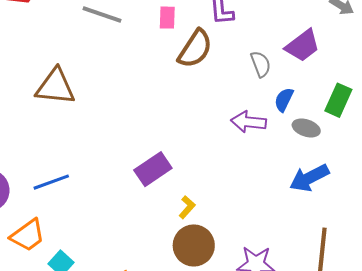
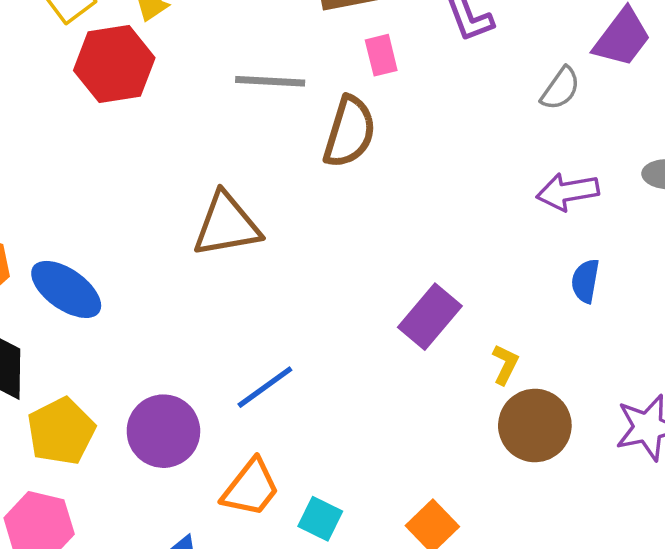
brown semicircle: (195, 49) -> (349, 132), moved
gray semicircle: (261, 64) -> (560, 89), turned 72
blue semicircle: (284, 100) -> (585, 281), moved

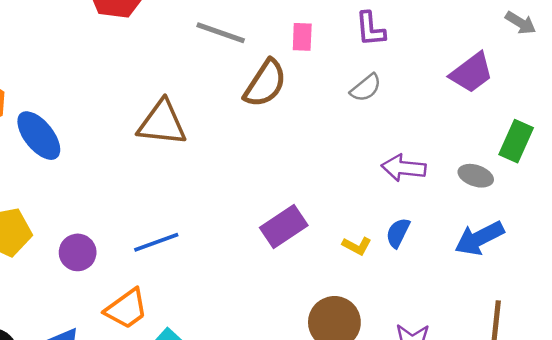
gray semicircle: (560, 89) -> (366, 88), moved
yellow L-shape: (505, 364) -> (357, 246), moved, turned 76
purple circle: (163, 431) -> (78, 252), size x0.7

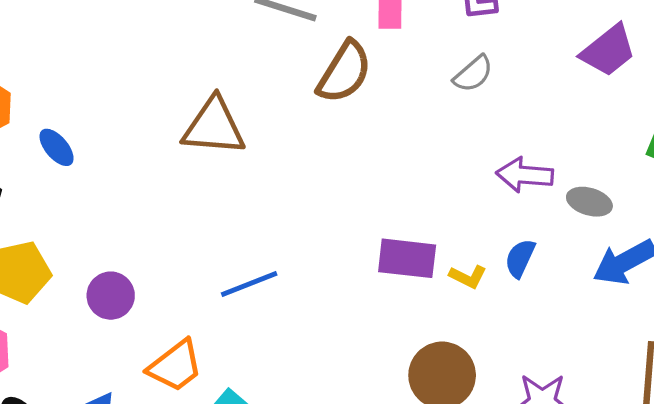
blue ellipse: (39, 136) -> (57, 147), size x0.6
gray ellipse: (476, 176) -> (589, 202), moved
purple rectangle: (284, 226) -> (407, 258), moved, turned 42
blue line: (156, 242) -> (249, 284), moved

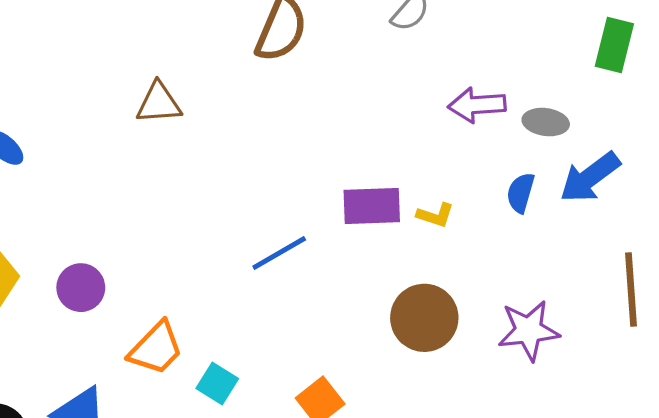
brown triangle: (214, 127) -> (159, 103), size x0.7
blue semicircle: (520, 258) -> (521, 193), moved
blue line: (249, 284) -> (279, 253), moved

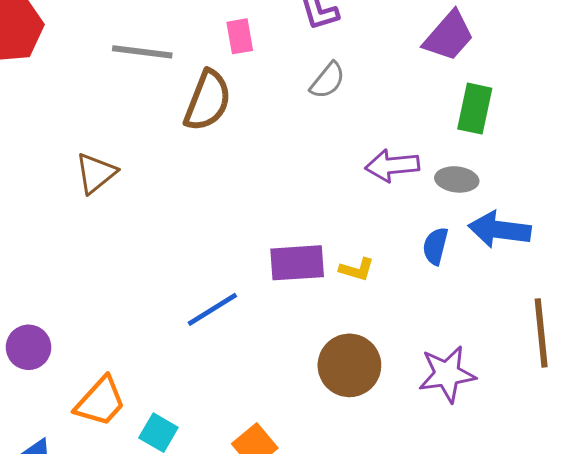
green rectangle: (614, 45) -> (475, 109), moved
brown triangle: (159, 103) -> (96, 173), turned -33
blue arrow: (590, 177) -> (500, 230), turned 46

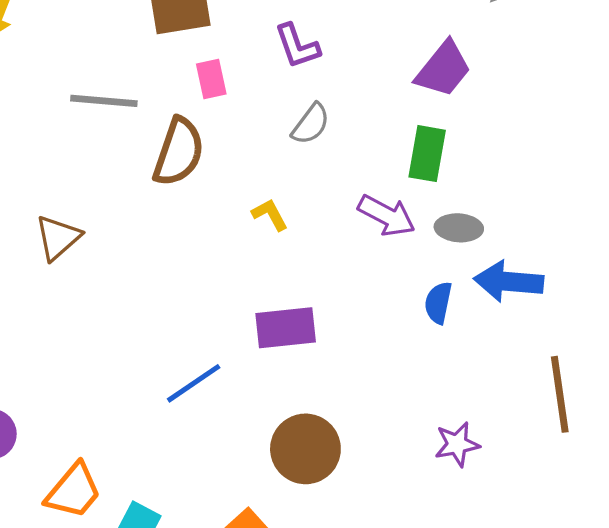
green rectangle: (475, 109) -> (427, 154), moved
purple arrow: (392, 166) -> (387, 215), turned -144
yellow L-shape: (357, 269) -> (270, 215), moved, turned -132
brown circle: (349, 365) -> (305, 449), moved
purple star: (447, 374) -> (457, 444), size x0.7

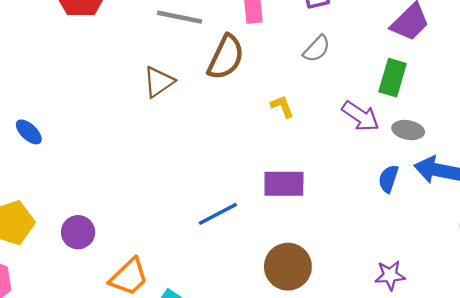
brown triangle: (58, 238) -> (159, 82), moved

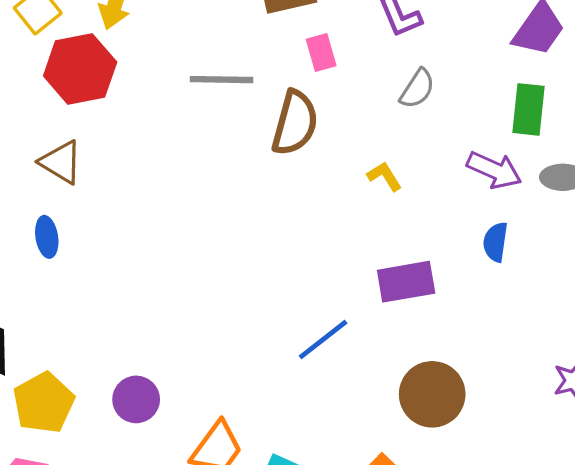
brown triangle: (159, 82) -> (61, 162), moved, turned -44
blue ellipse: (29, 132) -> (47, 237), moved, turned 48
blue semicircle: (388, 179) -> (495, 242), moved

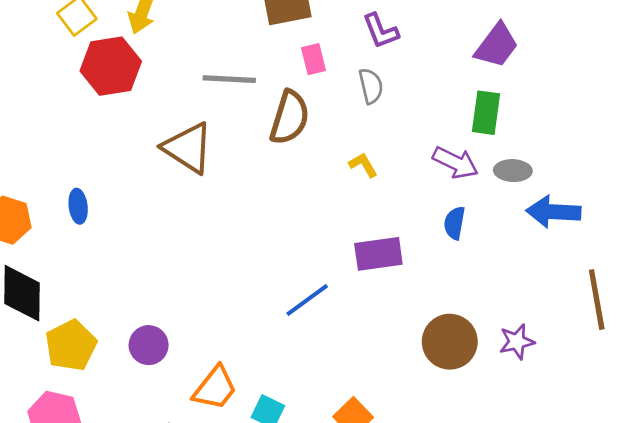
gray semicircle: (417, 89) -> (371, 86), moved, turned -48
brown triangle: (61, 162) -> (188, 148), moved, size x1.4
brown circle: (432, 394) -> (450, 342), moved

